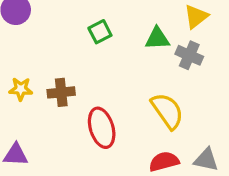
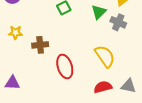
green triangle: (157, 38) -> (99, 12), turned -42
yellow star: (21, 89) -> (15, 33), moved

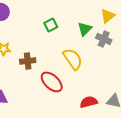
yellow semicircle: (105, 56) -> (73, 59), moved
red ellipse: (65, 66) -> (52, 82), turned -30

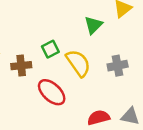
green square: (51, 25) -> (50, 49), moved
gray cross: (104, 39) -> (118, 66), moved, turned -35

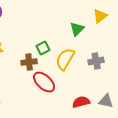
yellow semicircle: (78, 63) -> (65, 59), turned -115
brown cross: (21, 66) -> (29, 62), moved

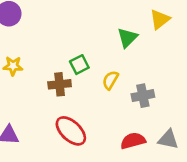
yellow semicircle: (65, 59) -> (110, 80), size x0.6
gray cross: (96, 61) -> (143, 96), moved
red ellipse: (44, 82) -> (71, 131), moved

